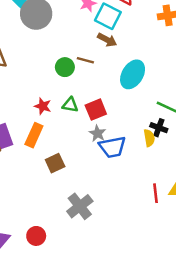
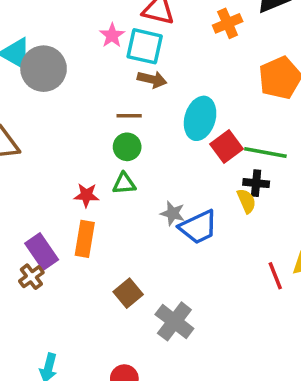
green circle: (65, 67) -> (127, 147), moved
red square: (96, 110) -> (226, 146), moved
brown square: (55, 163) -> (128, 293), moved

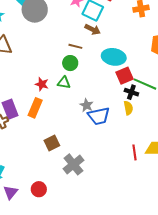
cyan ellipse: (200, 118) -> (114, 57), turned 70
black cross: (256, 183) -> (131, 92), moved

